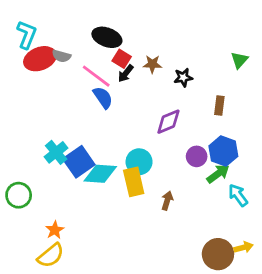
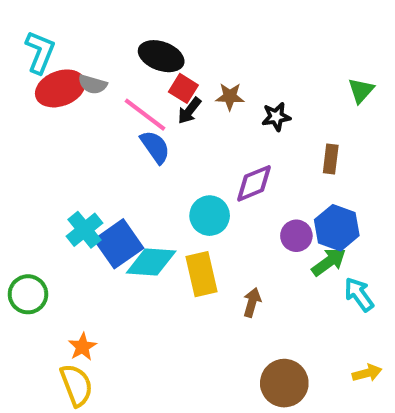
cyan circle: (139, 162) -> (210, 216), moved
brown circle: (218, 254) -> (284, 383), moved
yellow semicircle: (51, 255) -> (76, 385), turned -72

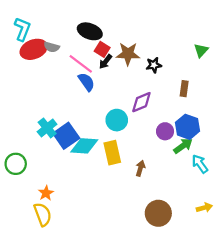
brown star: (230, 97) -> (128, 54), size x1.5

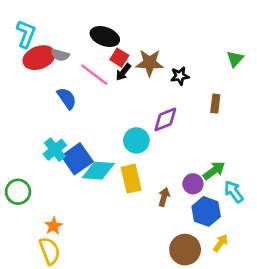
blue semicircle: (86, 82) -> (67, 98), moved
blue hexagon: (187, 127) -> (206, 211), moved
purple circle: (165, 131) -> (193, 184), moved
yellow arrow: (204, 208) -> (221, 243), moved, turned -40

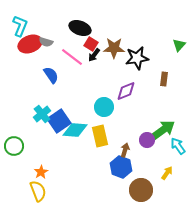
black star: (180, 76) -> (137, 58), size x1.6
green arrow: (214, 171) -> (163, 130), size x1.4
blue hexagon: (206, 211) -> (121, 167), moved
yellow arrow: (221, 243) -> (167, 173), moved

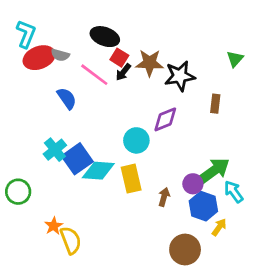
blue hexagon: (121, 167) -> (203, 206), moved
yellow semicircle: (38, 191) -> (71, 240), moved

